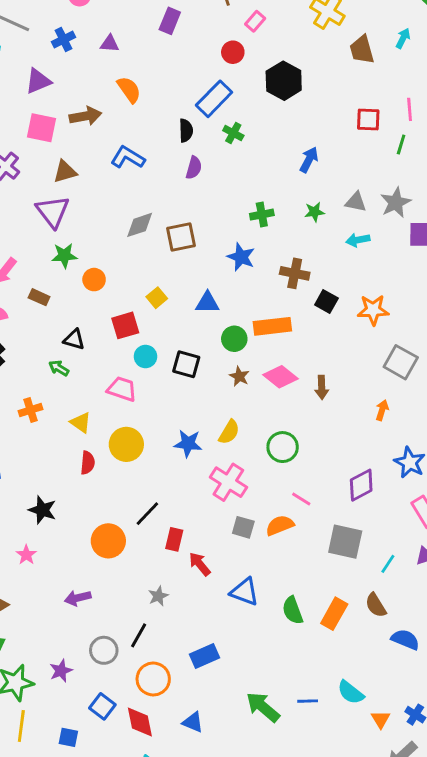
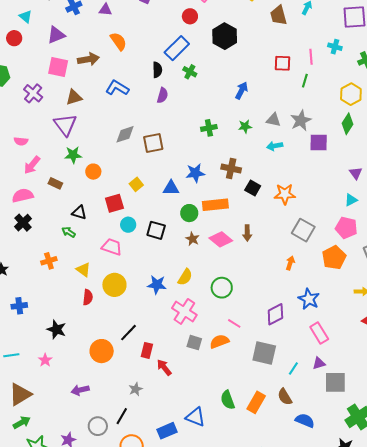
blue star: (241, 257) -> (195, 173), moved, turned -30
brown arrow: (322, 387) -> (247, 233), moved
blue triangle: (245, 592) -> (195, 417), moved

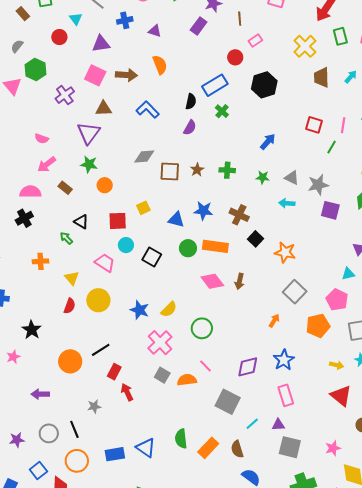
brown star: (192, 239) -> (197, 170), moved
black line: (122, 416) -> (74, 429), turned -66

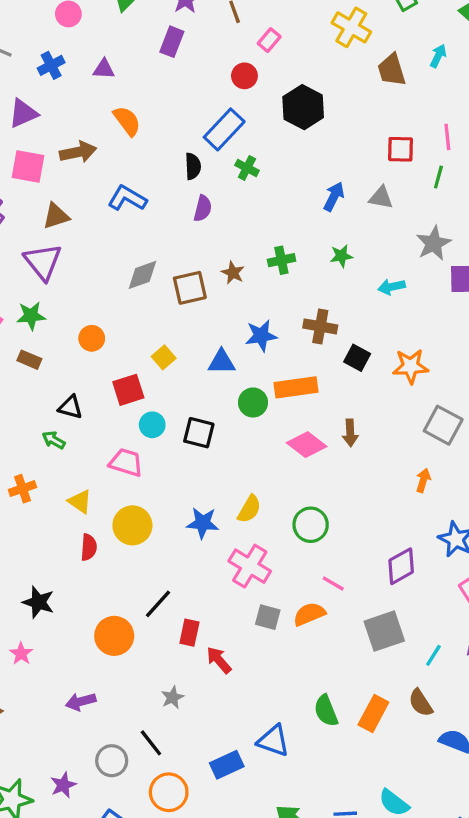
green star: (89, 164) -> (31, 316), moved
gray triangle: (292, 178) -> (381, 198), moved
gray square: (228, 402) -> (384, 631), turned -30

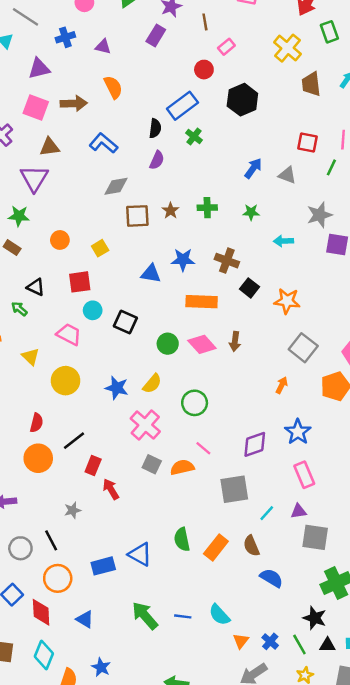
gray diamond: (142, 275) -> (116, 186), moved
yellow square: (164, 357) -> (100, 248), moved
green circle: (253, 402) -> (168, 344), moved
red semicircle: (89, 547) -> (37, 423), moved

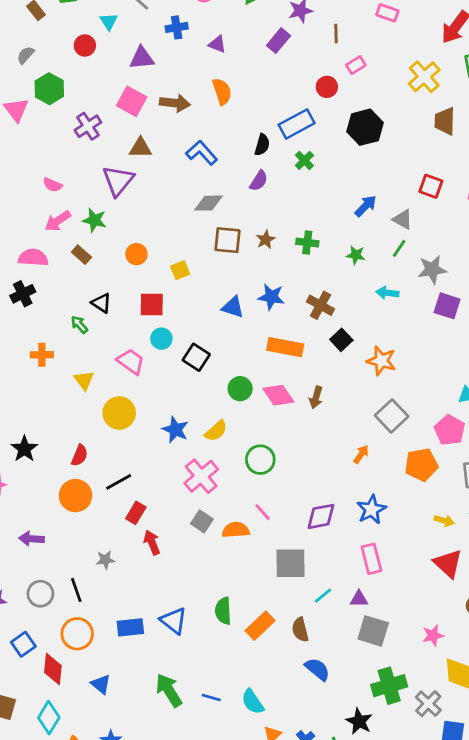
green line: (331, 167) -> (399, 248), moved

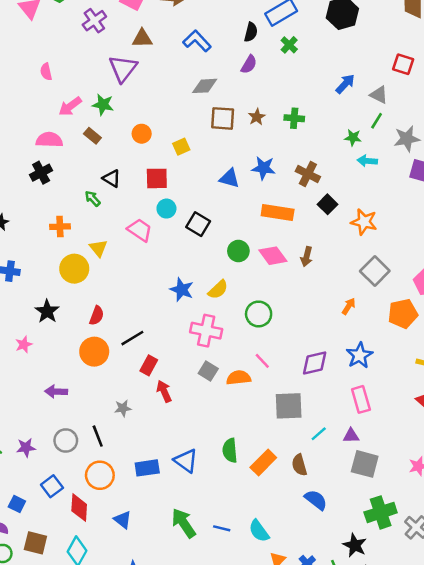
pink semicircle: (53, 185) -> (46, 72), moved, turned 56
green star: (356, 255) -> (353, 138), moved
yellow circle: (119, 413) -> (74, 269), moved
pink cross: (201, 476) -> (206, 331), turned -36

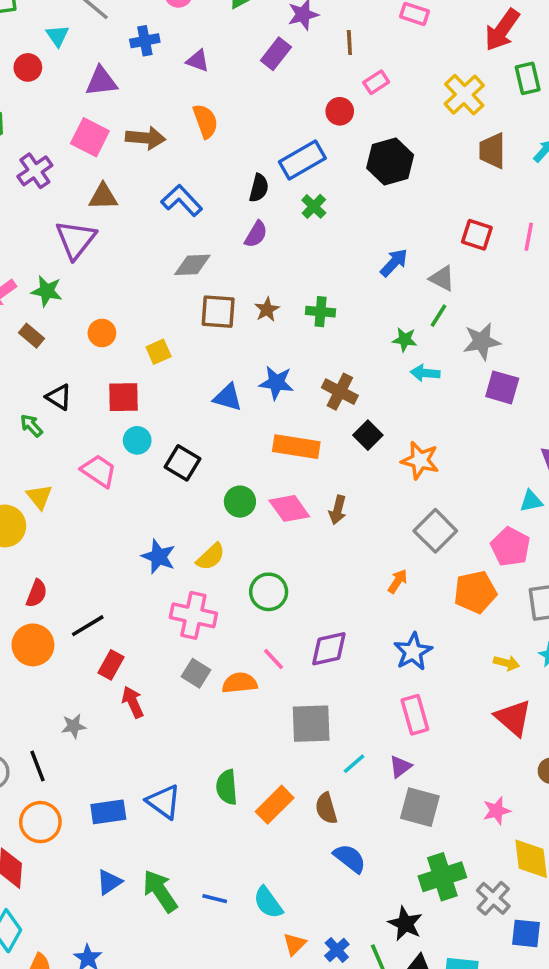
purple diamond: (315, 363) -> (329, 649), moved
purple triangle: (351, 436) -> (400, 767), turned -35
blue triangle: (123, 520) -> (109, 882), moved, turned 48

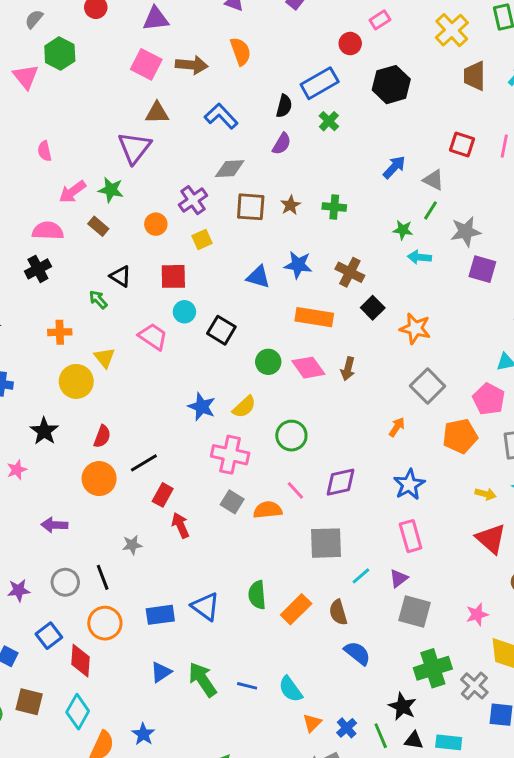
purple cross: (35, 171) -> (193, 200), moved

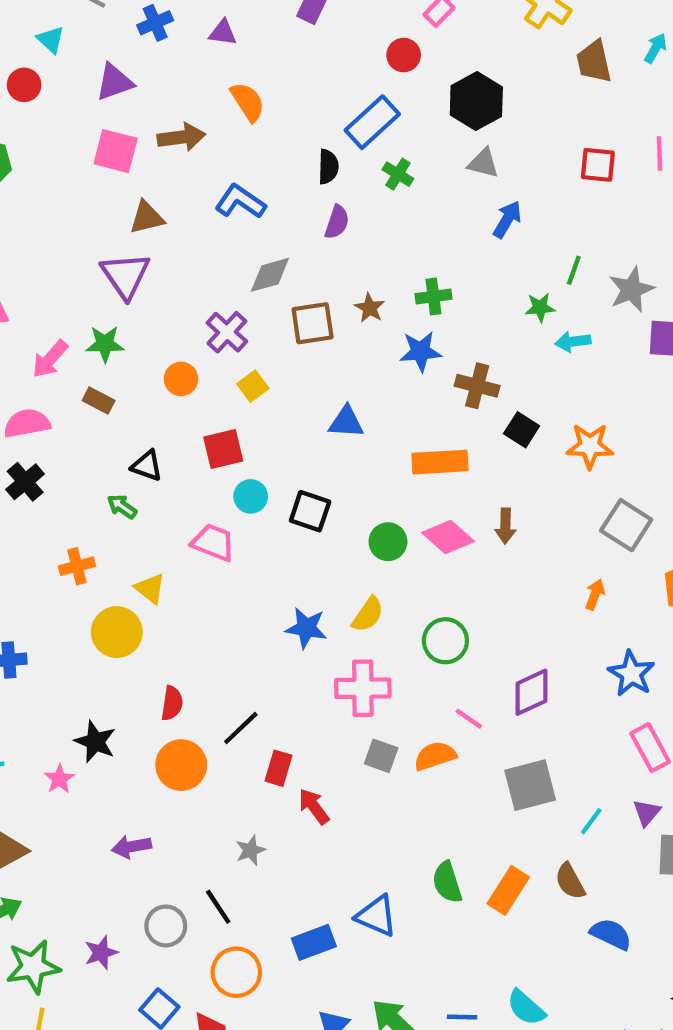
gray triangle: (433, 180) -> (483, 163), moved
blue star: (298, 265) -> (420, 351), moved
black star: (44, 431) -> (95, 742), moved

